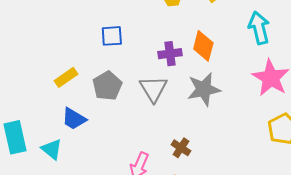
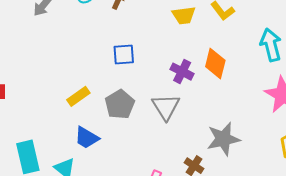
purple cross: (170, 54) -> (182, 72), turned 35
gray star: (204, 89) -> (223, 139), moved

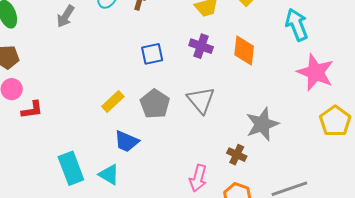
purple cross: (182, 72) -> (201, 46), moved

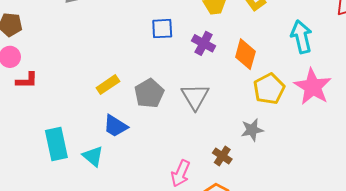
blue square: (152, 54) -> (162, 29), moved
yellow pentagon: (335, 121) -> (269, 89), moved
gray star: (262, 124) -> (252, 130), size x0.7

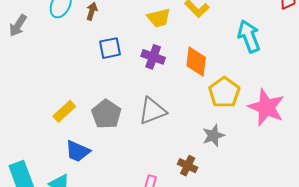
pink star: (313, 87) -> (266, 107), moved
gray triangle: (195, 97) -> (152, 111), turned 48

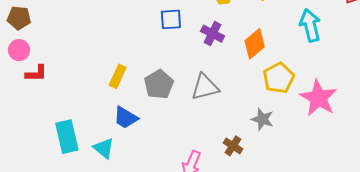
orange diamond: (196, 62) -> (255, 44), turned 36
yellow rectangle: (64, 111) -> (118, 76), turned -30
gray star: (213, 136) -> (262, 119), turned 30

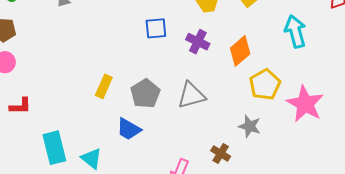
red L-shape: (36, 73) -> (20, 106), moved
blue trapezoid: (126, 118) -> (129, 129), moved

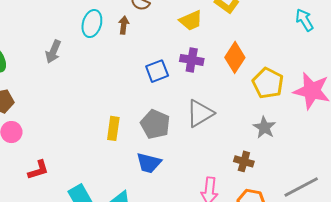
blue square: (156, 28) -> (157, 71), moved
cyan arrow: (295, 31) -> (304, 20), moved, size x0.7
gray star: (250, 126) -> (264, 127), turned 30

